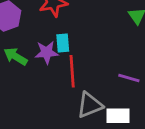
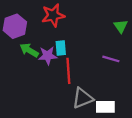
green arrow: (16, 56) -> (29, 50), moved
purple line: (129, 78) -> (111, 59), moved

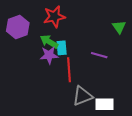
green arrow: (29, 50) -> (49, 42), moved
purple line: (111, 59) -> (99, 55), moved

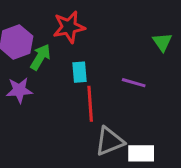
green arrow: (49, 42) -> (40, 57), moved, turned 90
purple star: (49, 55) -> (19, 90), moved

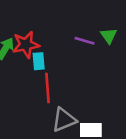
red star: (69, 27) -> (26, 45), moved
purple line: (134, 83) -> (84, 41), moved

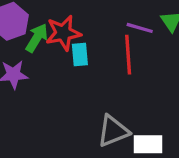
red line: (48, 88) -> (128, 55), moved

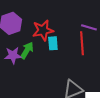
green arrow: (37, 38) -> (27, 50), moved

